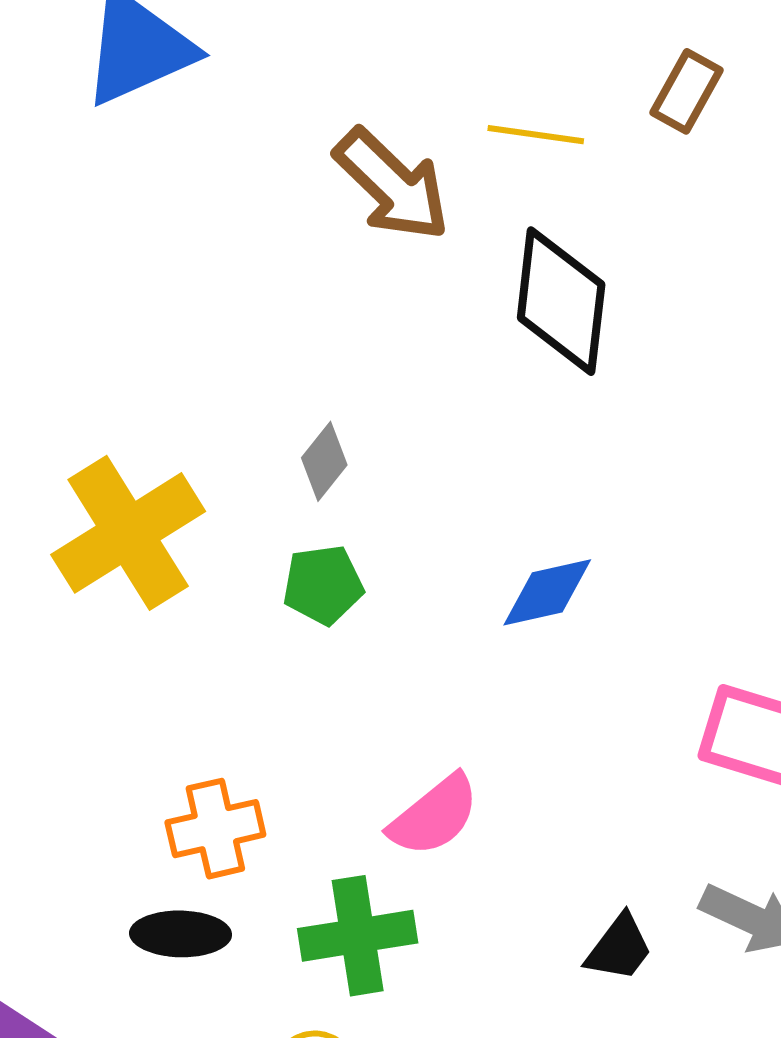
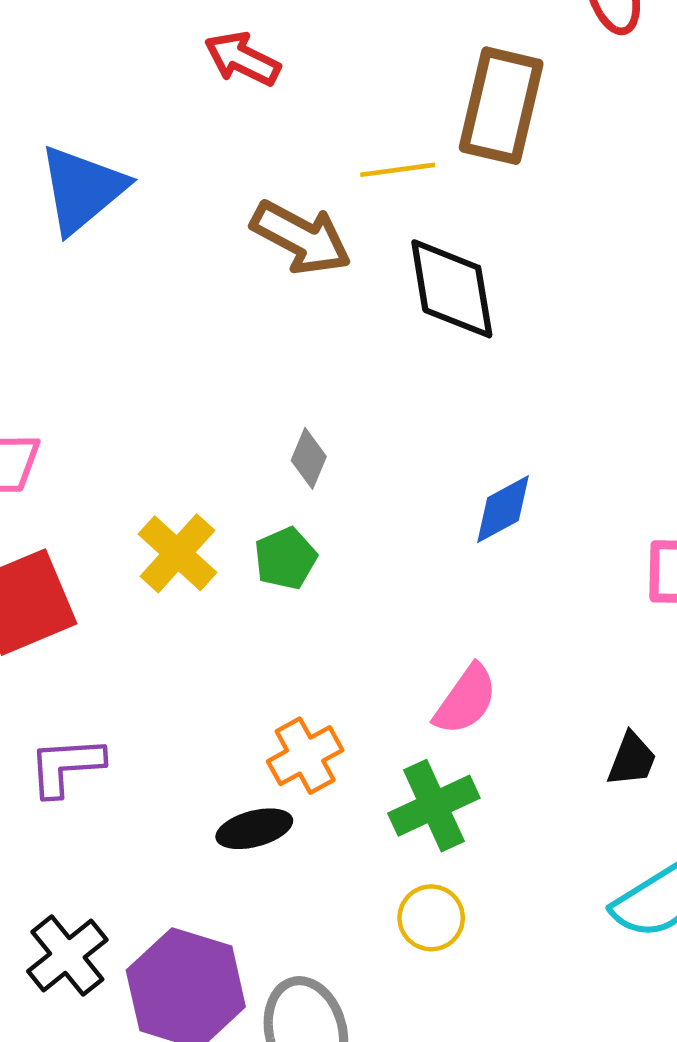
brown rectangle: (686, 91) -> (501, 106), size x1.8
yellow cross: (128, 533) -> (177, 553), size x0.7
green pentagon: (323, 585) -> (285, 558), moved
black ellipse: (181, 934) -> (254, 829), moved

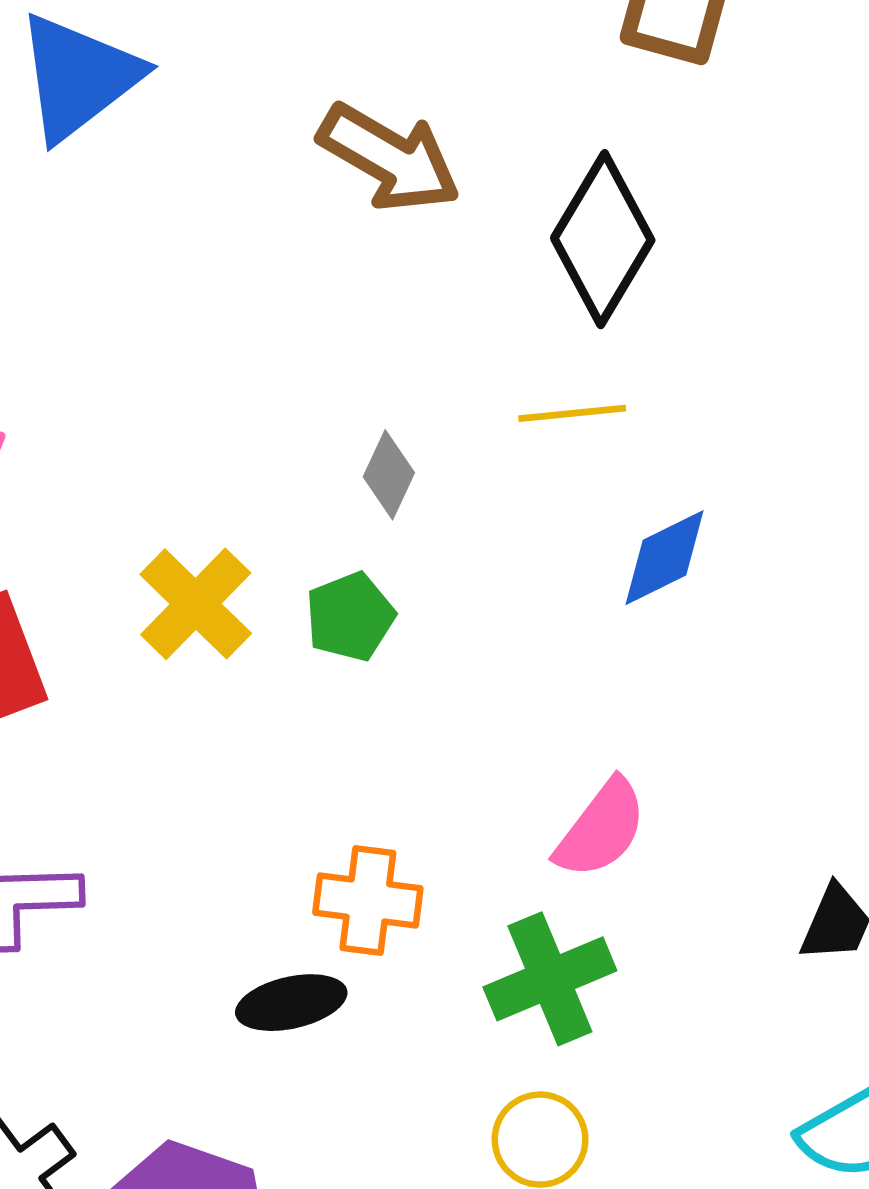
yellow line: (398, 170) -> (572, 413), moved
black diamond: (452, 289) -> (603, 239), turned 38
orange cross: (305, 756) -> (368, 901), turned 34

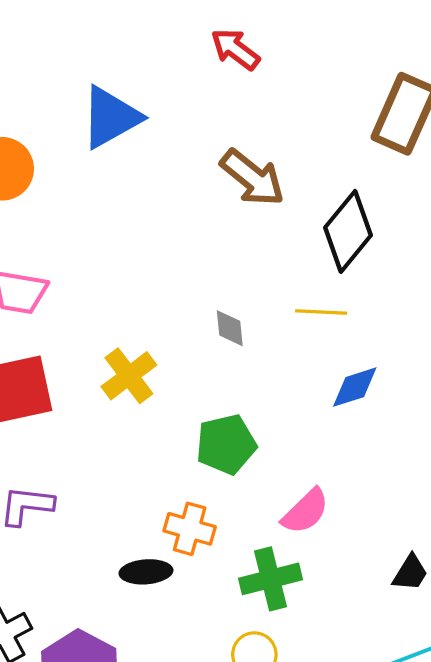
gray diamond: (389, 475) -> (230, 328), turned -39
green pentagon: (350, 617) -> (226, 444), moved, size x1.4

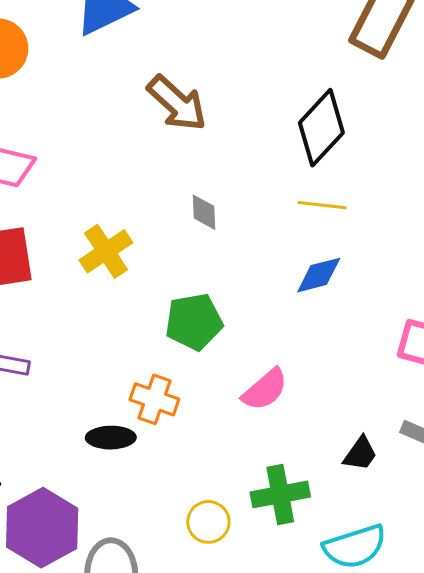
brown arrow: (252, 178) -> (177, 103), moved
yellow line: (321, 312) -> (322, 205), moved
green cross: (270, 579) -> (280, 494), moved

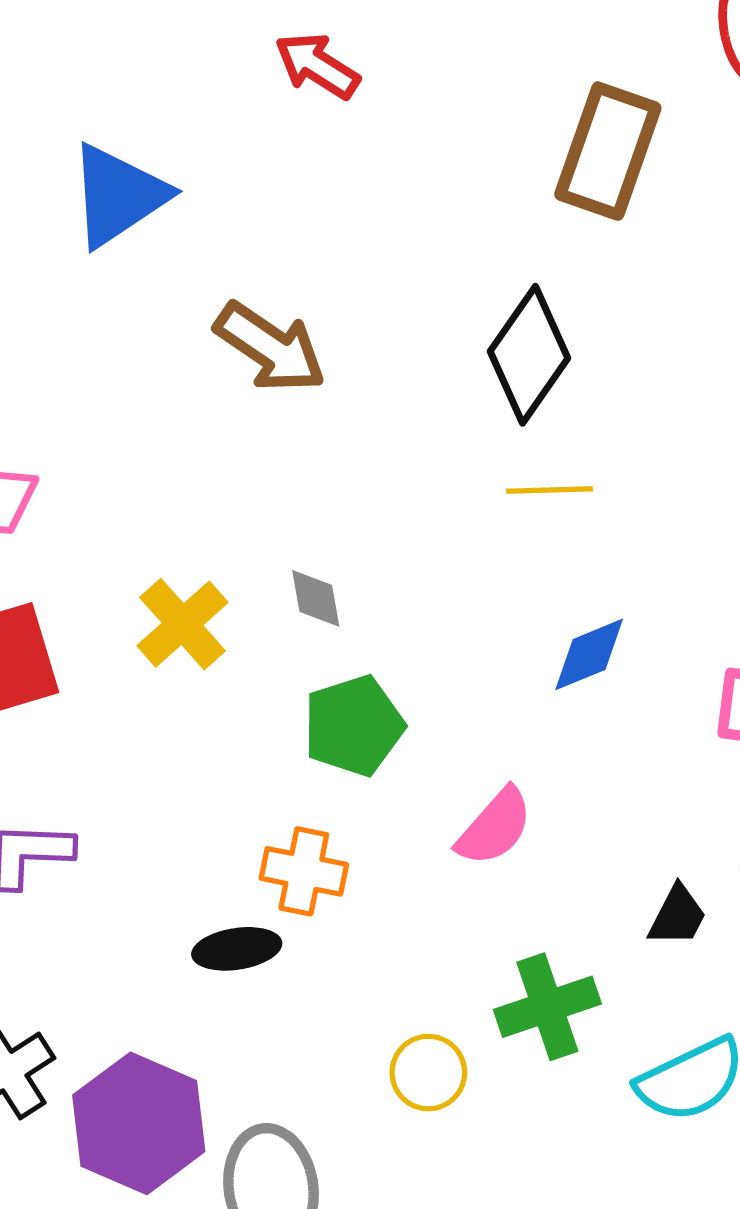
gray diamond: (204, 212) -> (316, 598), moved
blue diamond: (319, 275) -> (589, 654), moved

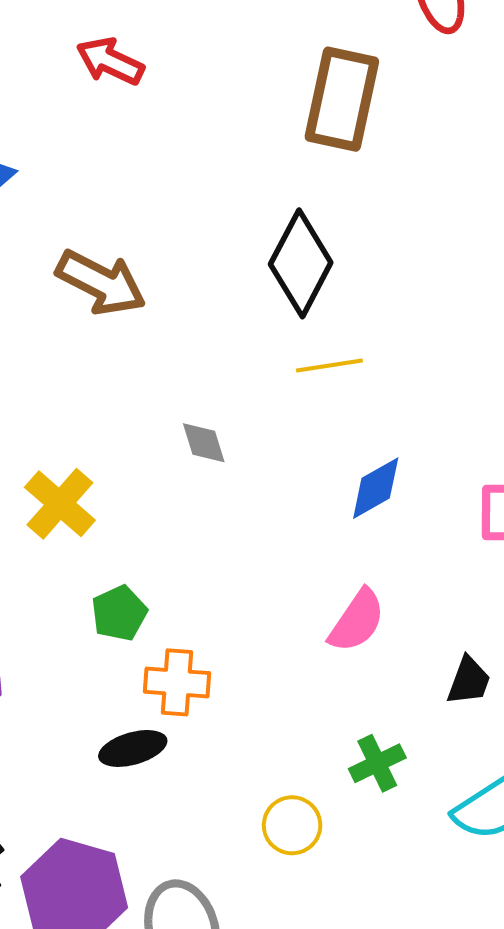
gray diamond: (316, 598) -> (204, 443), moved
green pentagon: (354, 726) -> (119, 613), moved, size x0.7
pink semicircle: (495, 827) -> (357, 621), moved
green cross: (547, 1007) -> (377, 763), size x0.7

